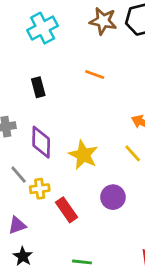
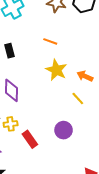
yellow star: (83, 155) -> (56, 70), moved

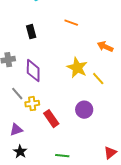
yellow star: (56, 70) -> (77, 68), moved
orange arrow: (85, 76) -> (105, 47), moved

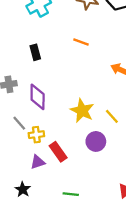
yellow star: (77, 68) -> (82, 111), moved
yellow line: (98, 79) -> (112, 116), moved
purple triangle: (16, 130) -> (38, 162), moved

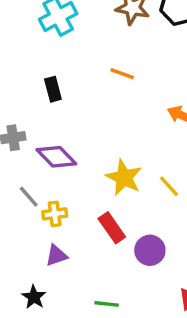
purple diamond: (38, 97) -> (56, 157), turned -45
purple circle: (96, 141) -> (150, 250), moved
red rectangle: (58, 152) -> (112, 228), moved

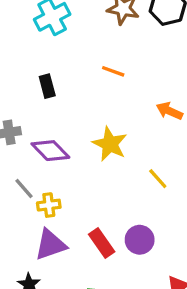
yellow star: (124, 178) -> (110, 144), moved
red rectangle: (112, 228) -> (102, 243), moved
purple triangle: (56, 255) -> (50, 245), size x1.5

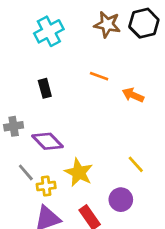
orange arrow: (169, 111) -> (133, 95), moved
yellow star: (110, 144) -> (79, 172), moved
purple circle: (140, 240) -> (121, 200), moved

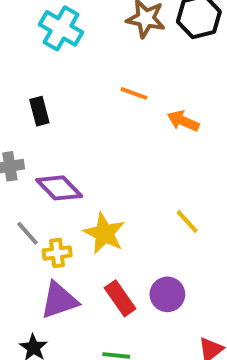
cyan cross: (49, 31) -> (61, 28), turned -32
black rectangle: (45, 88) -> (39, 111), moved
purple circle: (121, 200) -> (167, 294), moved

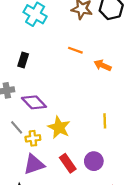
black rectangle: (39, 111) -> (23, 60), turned 32
yellow line: (187, 221) -> (105, 121), turned 40

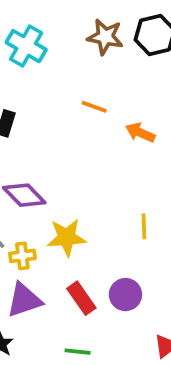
yellow star: (59, 127) -> (67, 237), turned -30

